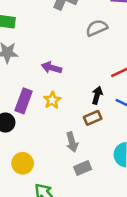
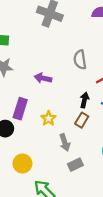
gray semicircle: (97, 28) -> (80, 60), moved, turned -72
yellow star: (52, 100) -> (48, 118), moved
brown rectangle: (93, 118) -> (82, 120), turned -32

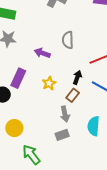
gray semicircle: (80, 60) -> (68, 40), moved
yellow star: (48, 118) -> (49, 83), moved
gray arrow: (65, 142) -> (65, 114), moved

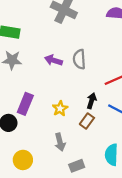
purple arrow: (42, 53) -> (54, 60), moved
gray arrow: (65, 114) -> (60, 142), moved

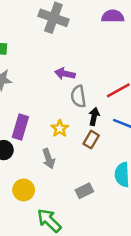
gray semicircle: (79, 59) -> (78, 96), moved
purple arrow: (54, 60) -> (65, 74), moved
gray arrow: (60, 142) -> (49, 159), moved

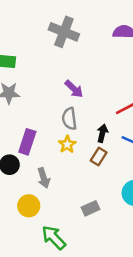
purple arrow: (65, 74) -> (74, 89), turned -150
gray semicircle: (78, 96) -> (69, 119), moved
gray arrow: (49, 159) -> (44, 178), moved

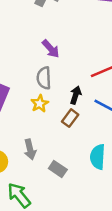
gray arrow: (44, 178) -> (30, 149), moved
gray rectangle: (90, 208) -> (58, 169), turned 54

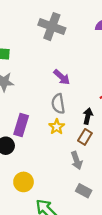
gray arrow: (30, 149) -> (77, 160), moved
gray rectangle: (58, 169) -> (84, 191), moved

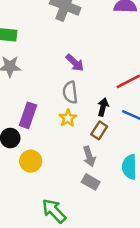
yellow circle: (24, 182) -> (31, 161), moved
gray rectangle: (84, 191) -> (91, 182), moved

